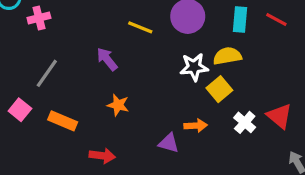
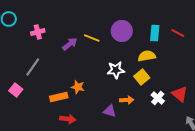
pink cross: (39, 18) -> (38, 32), moved
purple arrow: (107, 59) -> (70, 44), moved, turned 91
white star: (194, 67) -> (116, 70), moved
orange rectangle: (63, 121) -> (59, 97), moved, turned -36

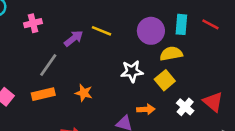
purple circle: (122, 31) -> (151, 31), moved
gray line: (33, 67) -> (48, 65), moved
orange rectangle: (59, 97) -> (43, 94), moved

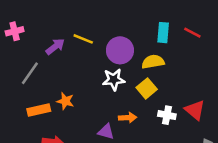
purple circle: (151, 31) -> (120, 50), moved
orange rectangle: (43, 94) -> (39, 110), moved
white cross: (185, 107) -> (167, 115), turned -30

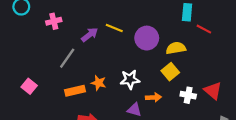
cyan rectangle: (163, 33) -> (187, 12), moved
red line: (192, 33) -> (204, 29), moved
white star: (114, 80) -> (130, 79), moved

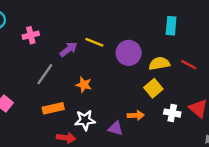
red line: (204, 29) -> (189, 65), moved
white star: (130, 79) -> (85, 120), moved
orange star: (99, 83) -> (84, 85), moved

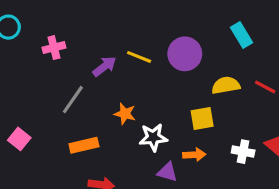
cyan rectangle: (171, 26) -> (242, 35), turned -36
purple circle: (129, 53) -> (185, 54), moved
yellow square: (153, 88) -> (202, 118), moved, turned 30
white star: (85, 120) -> (153, 137), moved

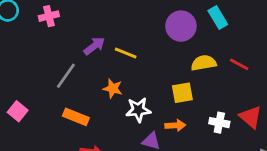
pink cross: (54, 48) -> (49, 16), moved
purple circle: (185, 54) -> (181, 26), moved
yellow line: (139, 57) -> (126, 53), moved
orange rectangle: (84, 145) -> (76, 117), turned 35

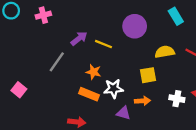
purple circle: (181, 26) -> (135, 26), moved
orange rectangle: (76, 117) -> (89, 94), moved

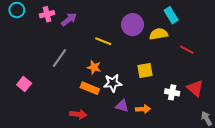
purple arrow: (79, 38) -> (69, 19), moved
yellow semicircle: (165, 52) -> (159, 34), moved
orange arrow: (142, 101) -> (143, 109), moved

